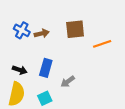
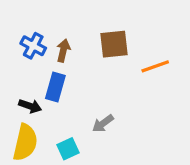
brown arrow: (42, 33) -> (63, 51), turned -64
blue rectangle: (46, 68) -> (55, 87), moved

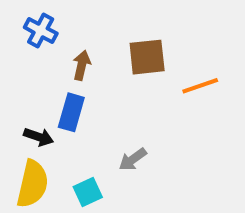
blue cross: (33, 46) -> (41, 30), moved

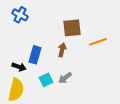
brown arrow: (82, 65) -> (62, 50), moved
cyan square: (88, 192) -> (46, 80), moved

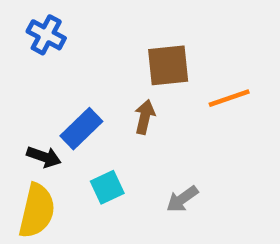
blue rectangle: (35, 55) -> (81, 129), turned 30
gray arrow: (65, 78) -> (182, 199), moved

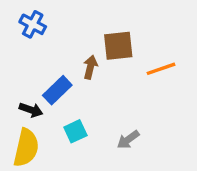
brown arrow: (145, 117) -> (90, 67), moved

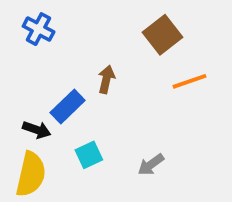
brown square: (118, 46) -> (162, 35), moved, turned -32

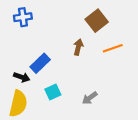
blue cross: (39, 29) -> (23, 17), turned -36
brown arrow: (106, 79) -> (78, 47), moved

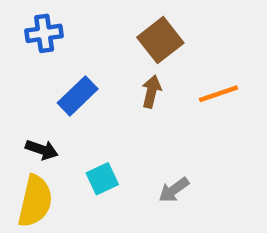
brown square: (97, 21) -> (160, 40), moved
blue rectangle: (40, 63) -> (78, 96), moved

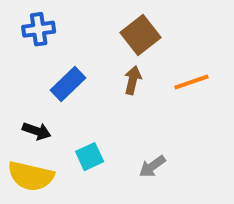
yellow semicircle: (35, 201) -> (31, 176), turned 90

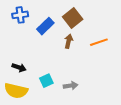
blue rectangle: (68, 84) -> (45, 26), moved
gray arrow: (152, 166) -> (71, 86), moved, turned -152

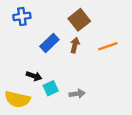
blue rectangle: (45, 26) -> (49, 43), moved
black arrow: (19, 67) -> (34, 76), moved

